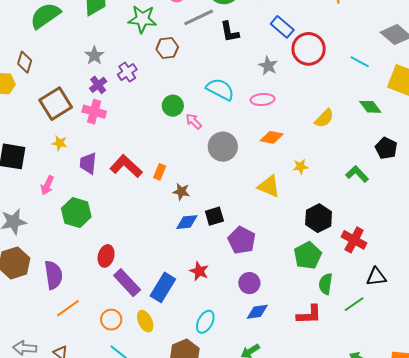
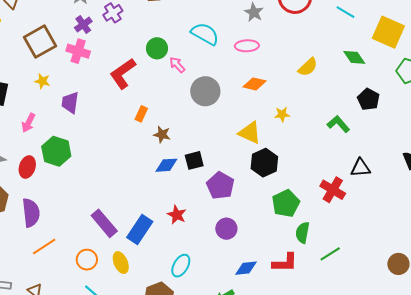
red L-shape: (126, 166) -> (123, 73), moved, turned -80
black hexagon: (319, 218) -> (264, 163), moved
red ellipse: (106, 256) -> (27, 167), moved
black triangle: (376, 277) -> (360, 168), moved
blue diamond: (257, 312) -> (246, 268), moved

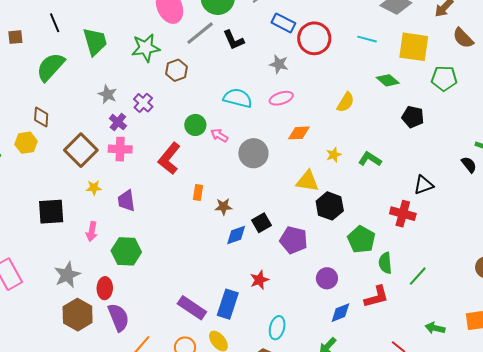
green L-shape: (338, 124) -> (370, 159), moved
red ellipse: (27, 167) -> (105, 288), moved
red star: (177, 215) -> (259, 280), turned -30
purple circle: (226, 229) -> (327, 278), moved

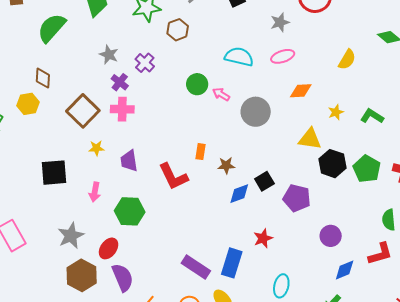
gray star: (279, 64) -> (280, 22), turned -30
red L-shape: (169, 158) -> (173, 177), moved, turned -64
green pentagon: (361, 239) -> (367, 169), moved
red ellipse: (105, 288) -> (109, 248), turned 35

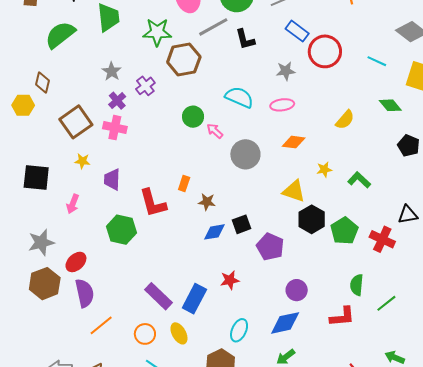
brown hexagon: (178, 30) -> (184, 59), size x1.5
green hexagon: (130, 211) -> (121, 230), moved
blue diamond: (345, 270) -> (285, 323), moved, size x1.4

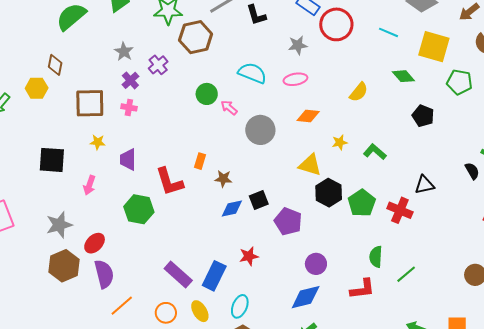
brown square: (76, 122) -> (90, 103), turned 36
pink cross: (115, 128) -> (129, 107), size x0.7
cyan ellipse: (239, 330) -> (240, 306), moved

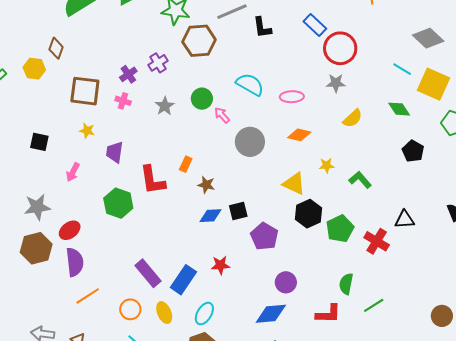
cyan line: (389, 32) -> (402, 69), moved
gray star: (298, 45) -> (336, 83), moved
gray star: (124, 52) -> (165, 106), moved
black square: (52, 160) -> (39, 142), size x0.7

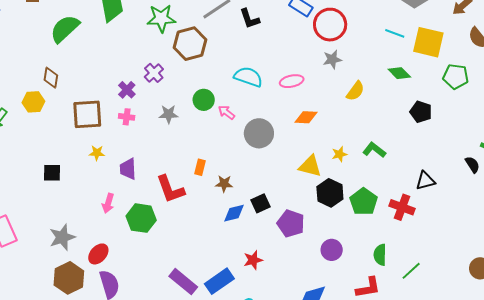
gray star: (165, 106) -> (169, 114), turned -30
yellow star: (327, 165) -> (339, 154), moved
pink arrow: (73, 172) -> (108, 203), moved
blue rectangle: (183, 280) -> (219, 281), turned 32
purple circle: (286, 282) -> (332, 250), moved

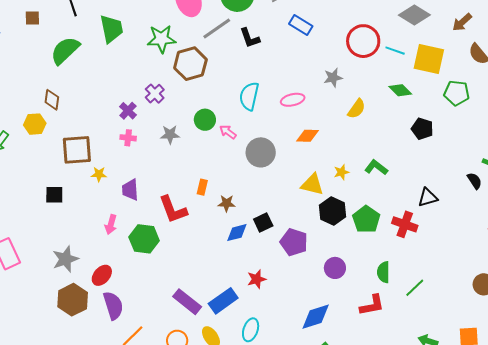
red circle: (330, 25) -> (363, 41), moved
cyan semicircle: (248, 77) -> (249, 96), turned -96
brown square: (87, 114) -> (77, 150), moved

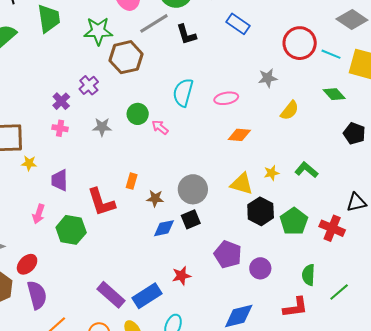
gray circle: (261, 152) -> (193, 189), moved
purple pentagon: (294, 242) -> (228, 254), moved

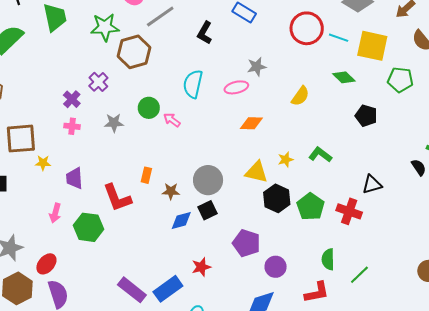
black L-shape: (186, 34) -> (205, 33), moved, turned 50
gray star: (268, 78) -> (257, 67), moved
purple circle: (260, 268) -> (276, 267), moved

